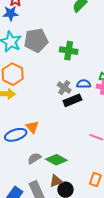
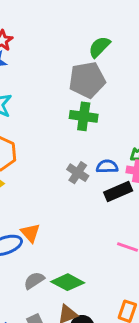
gray pentagon: (36, 40) -> (87, 80), moved
black rectangle: (72, 100) -> (118, 191), moved

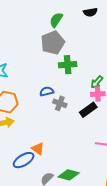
green cross: (84, 116) -> (68, 65), moved
blue semicircle: (107, 166) -> (47, 91), moved

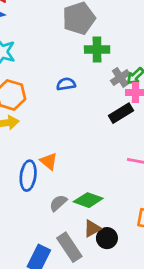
gray cross: (60, 103) -> (120, 77), moved, turned 32
blue ellipse: (24, 160) -> (28, 176), turned -55

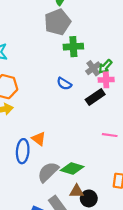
blue semicircle: (66, 84) -> (64, 84), moved, turned -136
gray semicircle: (58, 203) -> (48, 172), size x1.5
brown triangle: (92, 229) -> (77, 191), turned 32

